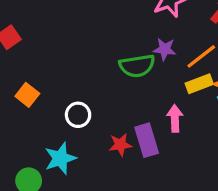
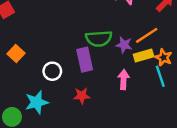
purple star: (165, 49) -> (124, 45), moved
purple rectangle: (147, 140) -> (85, 60), moved

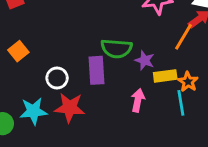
orange line: (147, 35) -> (183, 37), moved, turned -35
red star: (82, 96) -> (70, 108), moved, size x1.5

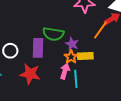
orange star: (188, 82) -> (71, 57), moved
cyan line: (181, 103) -> (76, 79), moved
red star: (70, 108) -> (30, 74), moved

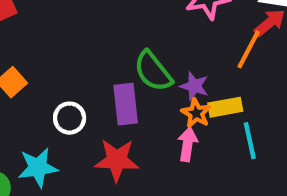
green semicircle: (53, 34) -> (153, 71), turned 50
cyan line: (76, 79) -> (250, 141), moved

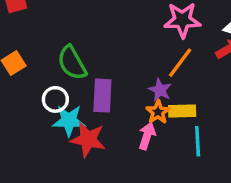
orange line: (249, 49) -> (180, 63), moved
green semicircle: (153, 71) -> (72, 63), moved
cyan star: (38, 167) -> (69, 121), moved

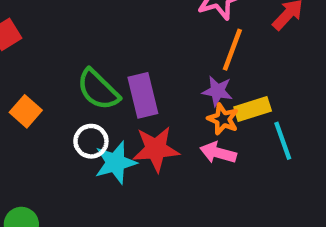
purple rectangle: (102, 96) -> (143, 95), moved
pink arrow: (147, 136) -> (218, 153), turned -76
red star: (88, 139) -> (156, 149), moved

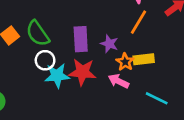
green semicircle: (98, 90) -> (38, 33), moved
purple star: (217, 91) -> (109, 44), moved
cyan line: (283, 141) -> (157, 98), moved, turned -55

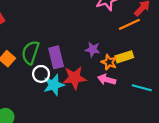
orange line: (138, 22) -> (129, 24), moved, turned 45
green semicircle: (38, 33) -> (30, 52), turned 65
purple rectangle: (81, 39) -> (56, 57), moved

